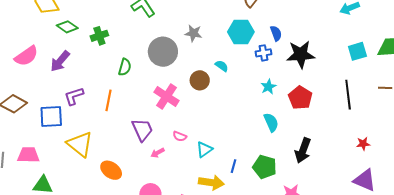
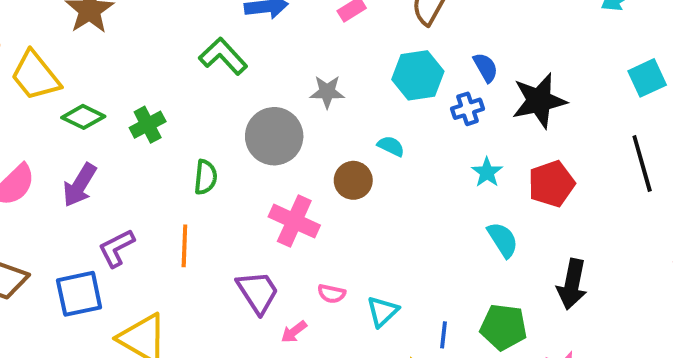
red pentagon: (300, 98) -> (551, 184), turned 30

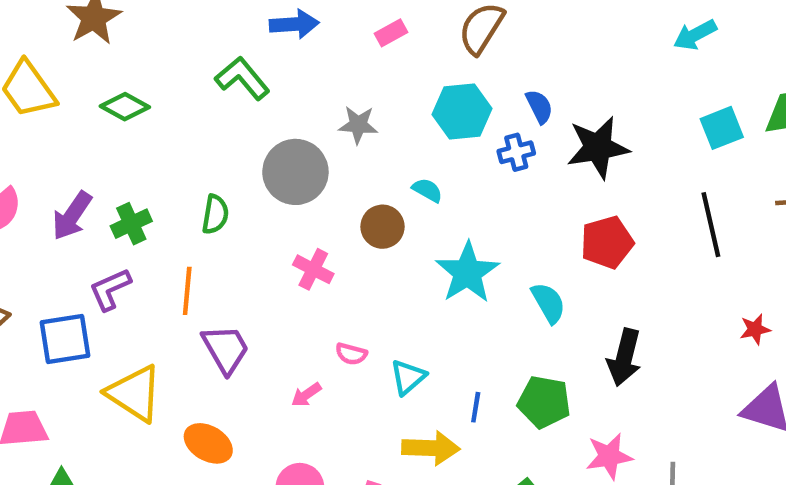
green diamond: (83, 117) -> (125, 107), moved
green cross: (148, 125) -> (131, 224), moved
cyan star: (487, 172) -> (467, 273), moved, size x1.8
pink cross: (294, 221) -> (313, 269), size x0.7
purple trapezoid: (258, 292) -> (226, 349), moved

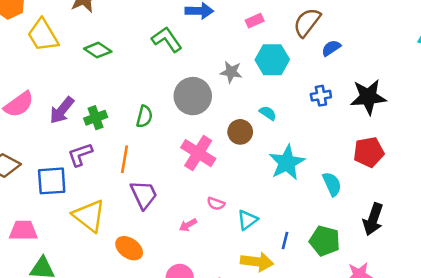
blue semicircle: (539, 107) -> (331, 48), moved, turned -102
cyan hexagon: (462, 112) -> (272, 60), moved
pink cross: (313, 269) -> (198, 153), size x1.5

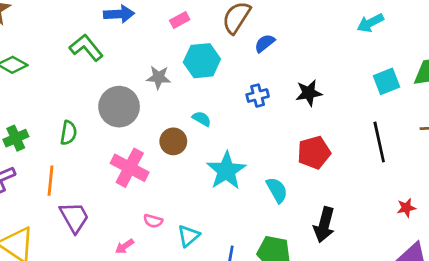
black star: (368, 97) -> (309, 93), size x0.7

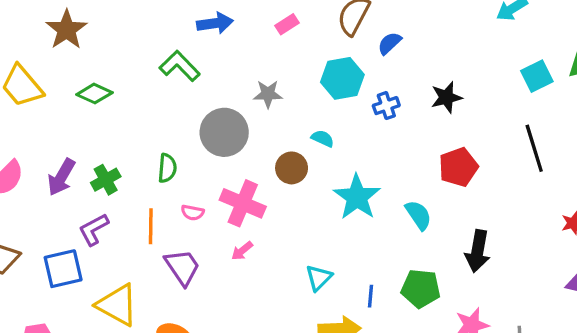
cyan hexagon: (202, 61) -> (342, 78), moved
pink semicircle: (153, 221) -> (193, 213), moved
pink arrow: (125, 246) -> (242, 251), moved

